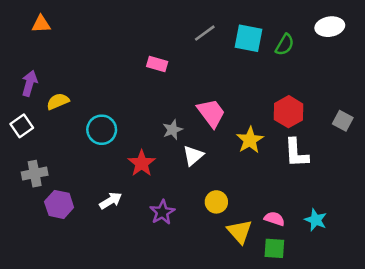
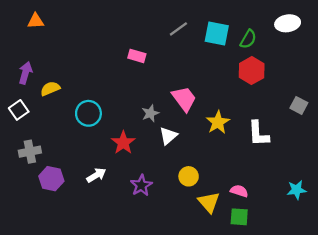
red hexagon: (289, 112) -> (252, 71), moved
cyan star: (316, 220) -> (297, 190), moved, turned -30

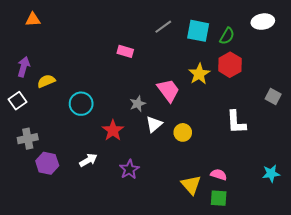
yellow star: (218, 122) -> (199, 74), moved
yellow circle: (189, 176) -> (183, 132), moved

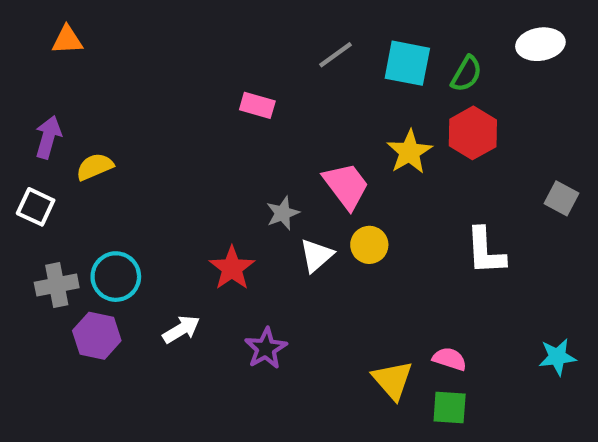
white square: (17, 101) -> (36, 207), turned -30
cyan circle: (81, 104) -> (116, 277), moved
yellow circle: (183, 132) -> (369, 245), moved

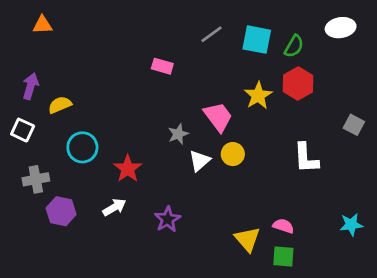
red star: (232, 268) -> (128, 169), moved
cyan circle: (116, 277) -> (82, 147), moved

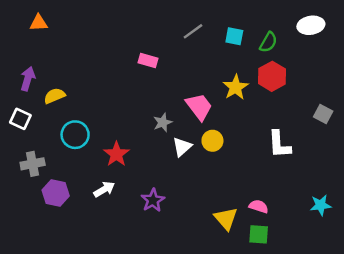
cyan square: (257, 40) -> (234, 36), size x0.7

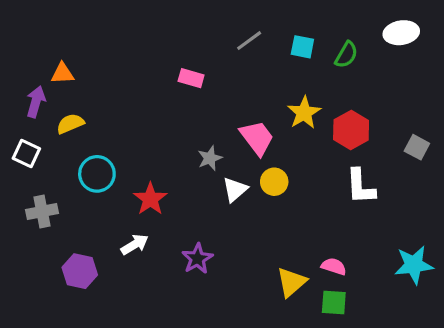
orange triangle: (39, 23) -> (62, 73), moved
red hexagon: (272, 76) -> (351, 130), moved
purple hexagon: (56, 193) -> (80, 271), moved
cyan star: (321, 205) -> (414, 265), size x1.4
yellow triangle: (226, 219) -> (291, 282), turned 30

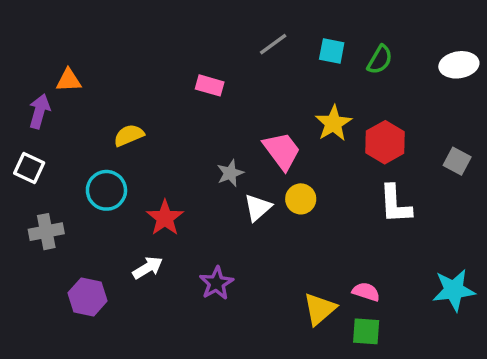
white ellipse: (401, 33) -> (459, 65), moved
yellow semicircle: (70, 124) -> (129, 135), moved

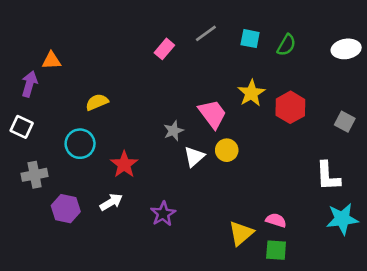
pink rectangle: (210, 85) -> (164, 49), moved, turned -66
white L-shape: (395, 204) -> (328, 176), moved
purple hexagon: (88, 297) -> (66, 209), moved

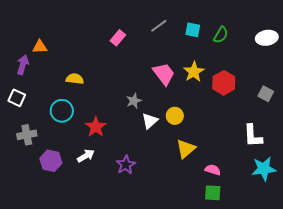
pink rectangle: (164, 49) -> (118, 38), moved
yellow semicircle: (97, 102) -> (75, 79), turned 30
pink trapezoid: (212, 114) -> (164, 74), moved
yellow triangle: (241, 233) -> (186, 149), moved

